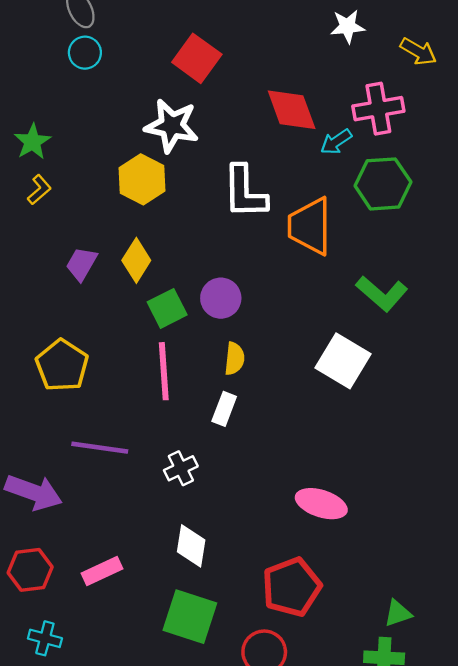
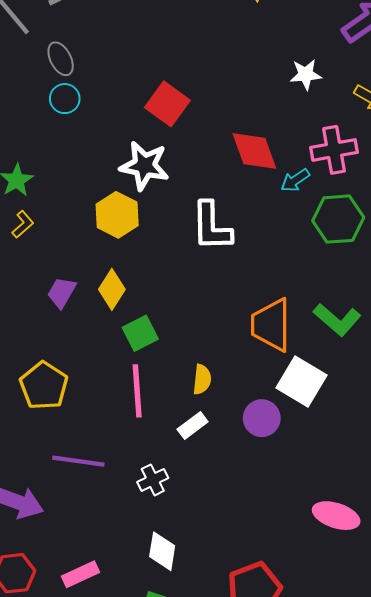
orange trapezoid: (310, 226) -> (271, 325), moved
purple circle: (221, 298) -> (262, 418), moved
white rectangle: (224, 409) -> (193, 425), turned 32
pink ellipse: (321, 504) -> (336, 516), moved

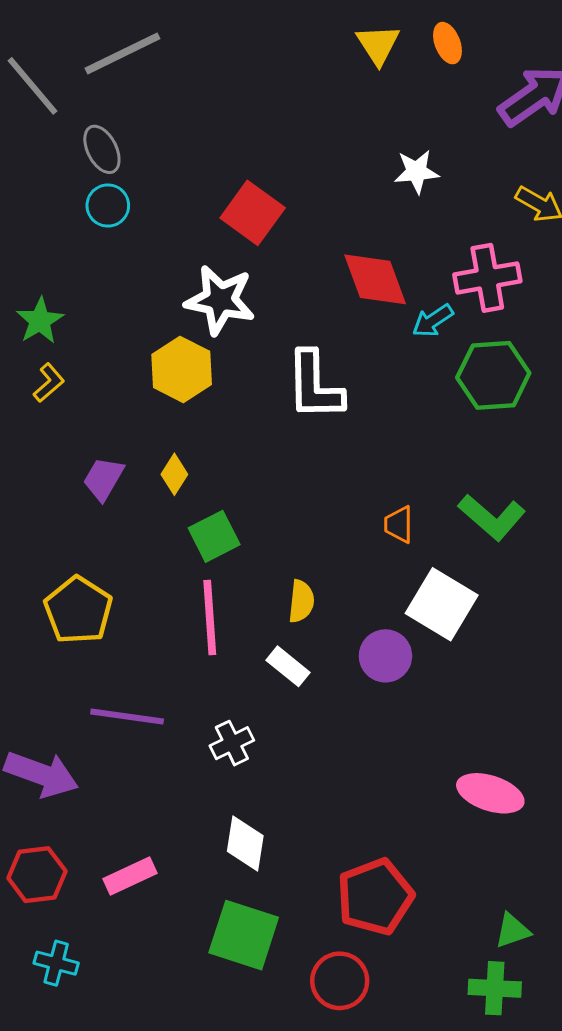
white star: (306, 74) -> (416, 172), moved
yellow diamond: (112, 289) -> (174, 474), size x0.7
orange trapezoid: (271, 325) -> (399, 525), size x0.5
white rectangle: (193, 425) -> (288, 666), turned 76

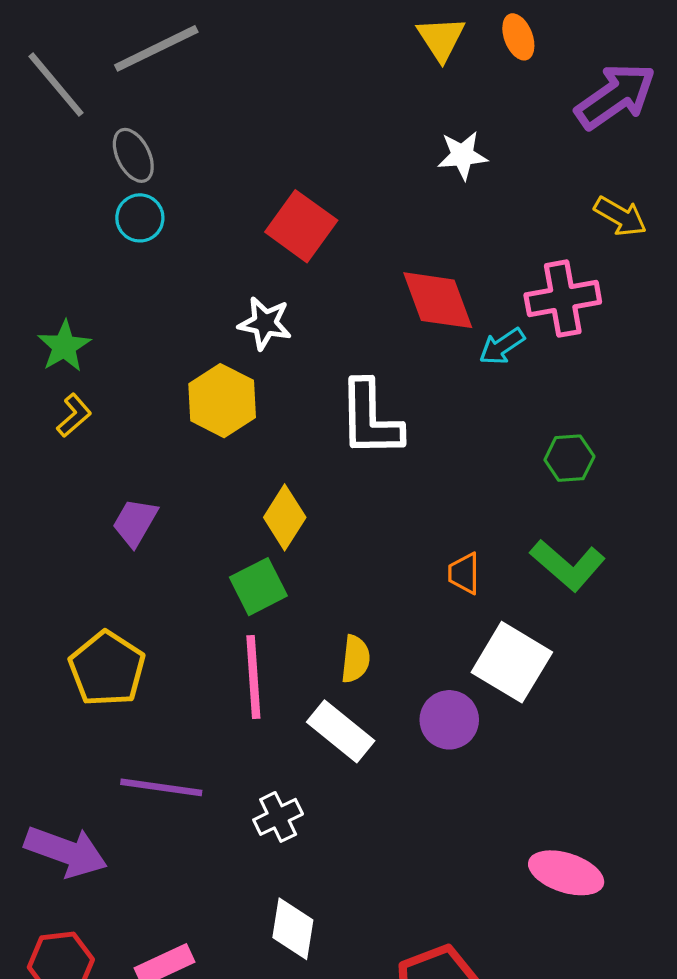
white star: (416, 172) -> (462, 155), moved
white star: (220, 300) -> (265, 323), size x0.7
green hexagon: (493, 375) -> (569, 458), moved, size x0.6
yellow diamond: (174, 474) -> (285, 517), moved, size x1.4
white rectangle: (288, 666) -> (341, 731), size x1.4

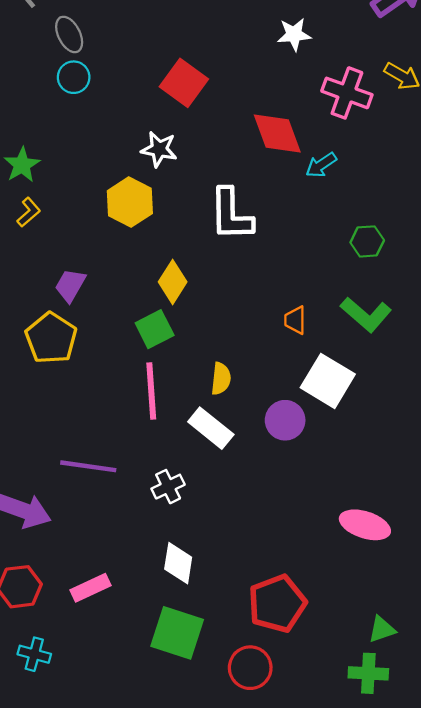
pink cross: (563, 299) -> (347, 93), moved, turned 30
yellow pentagon: (107, 669) -> (51, 338), moved

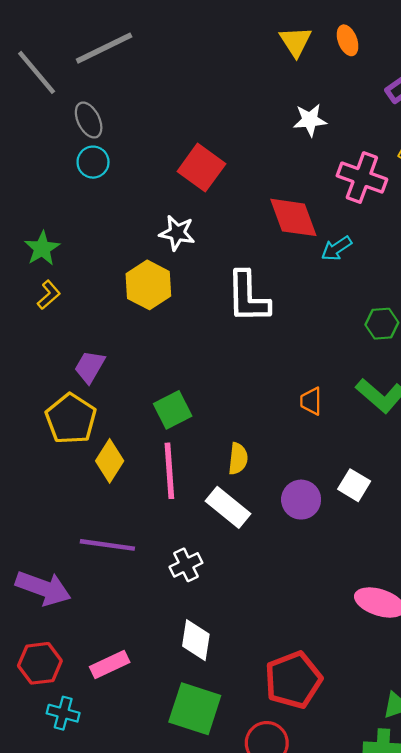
yellow diamond: (173, 282) -> (110, 461), moved
white square: (328, 381) -> (354, 485), moved, size x0.6
cyan cross: (34, 654) -> (63, 713), moved

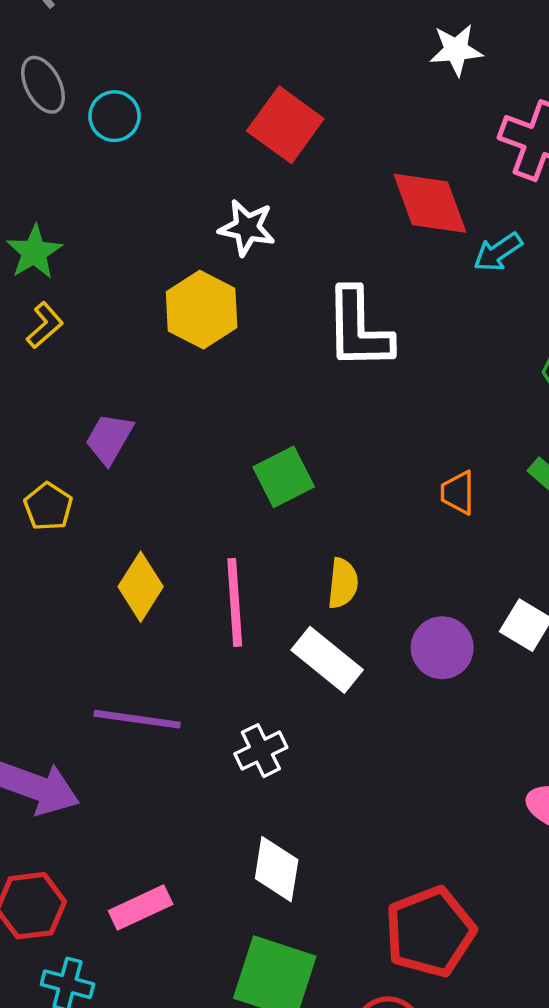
gray ellipse: (89, 120) -> (43, 85), moved
green square: (173, 410) -> (284, 477), moved
yellow pentagon: (71, 419) -> (48, 507), moved, size x0.6

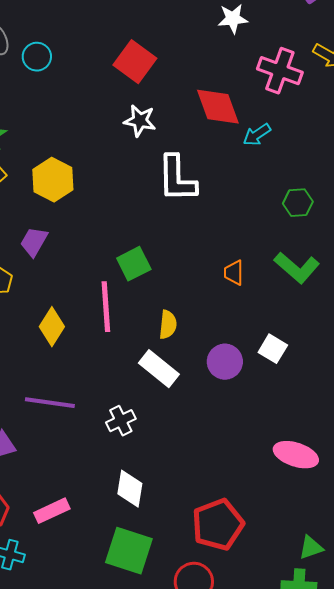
white star: (247, 228) -> (140, 121), moved
yellow hexagon: (202, 310) -> (53, 180), moved
pink line: (235, 602) -> (106, 307), moved

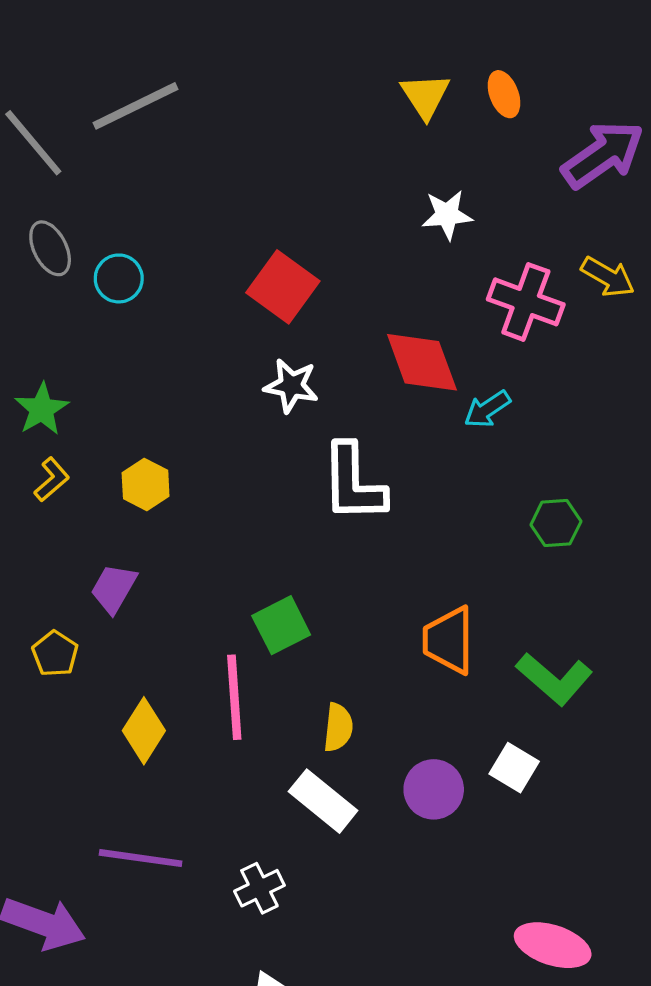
yellow hexagon: (53, 180) -> (146, 485), size x0.7
green L-shape: (297, 268) -> (554, 679), moved
orange trapezoid: (234, 273) -> (449, 640), size x1.6

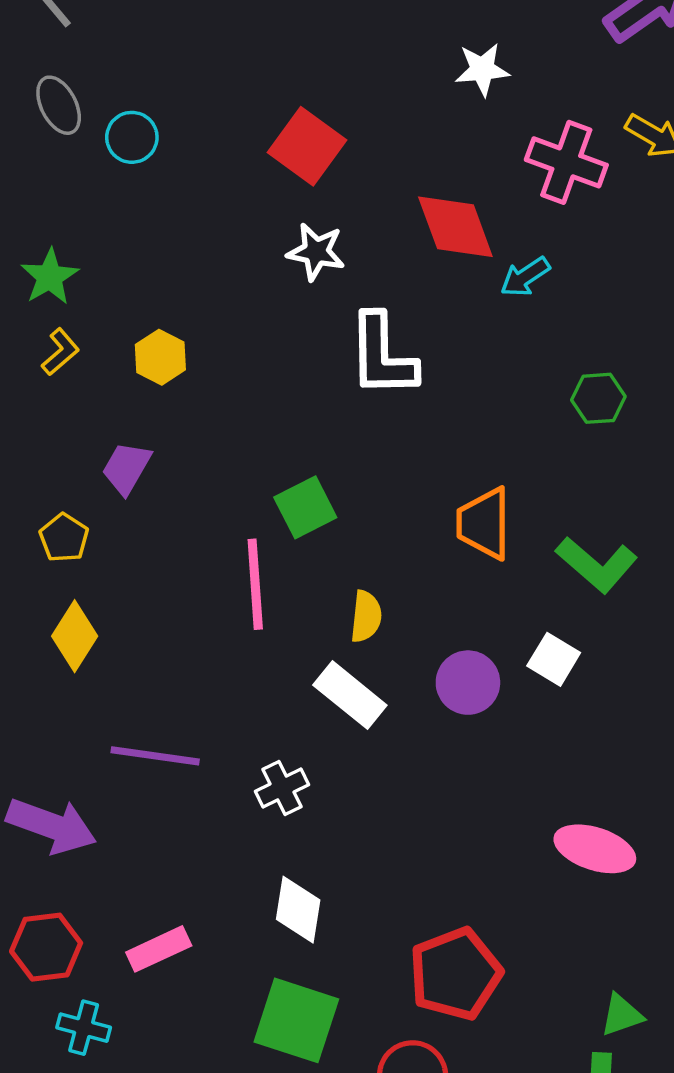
yellow diamond: (144, 731) -> (75, 636), moved

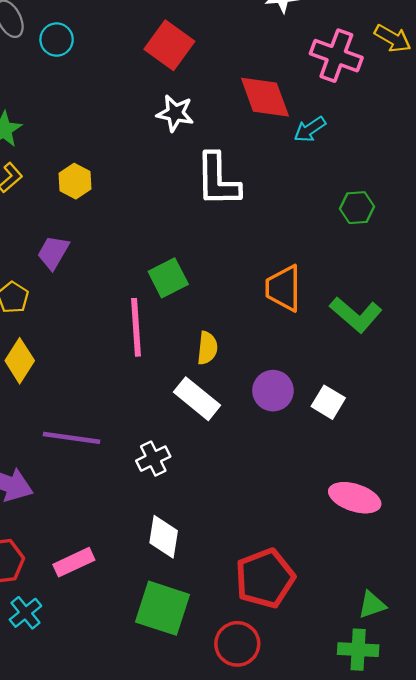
white square: (554, 659) -> (328, 402), moved
cyan cross: (84, 1028) -> (25, 613), turned 36

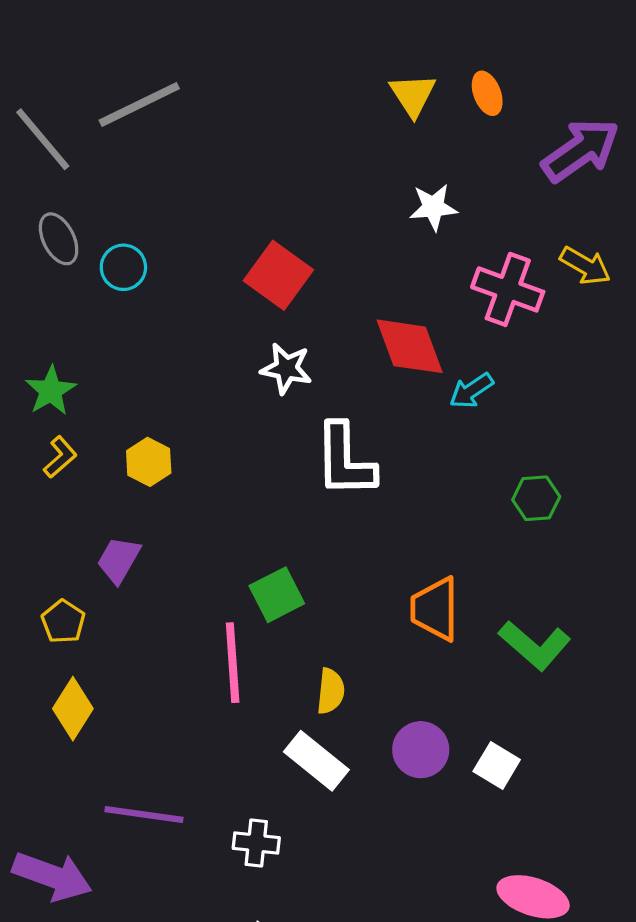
white cross: (153, 459) -> (256, 843), turned 32

